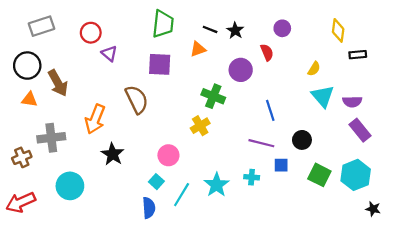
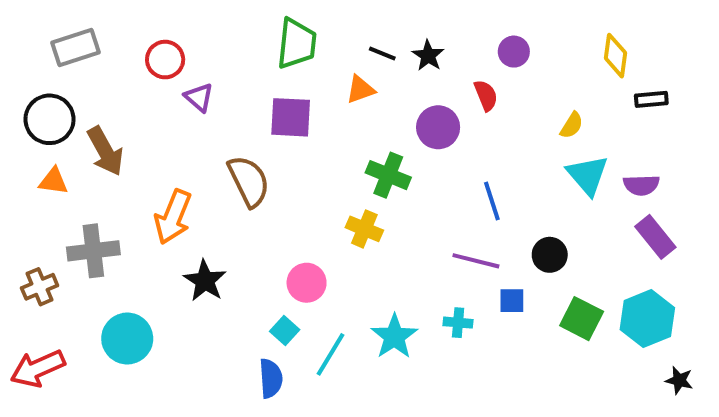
yellow cross: (200, 126) -> (364, 229), turned -36

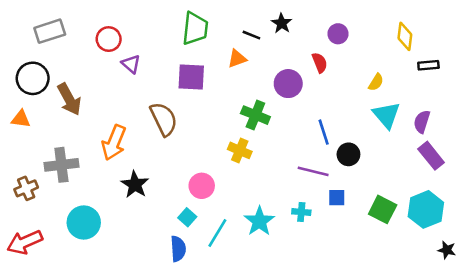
black star: (428, 56) -> (282, 23), moved
orange triangle: (54, 181) -> (21, 119), moved
purple semicircle: (641, 185) -> (422, 122), turned 110
black circle: (550, 255) -> (348, 154), moved

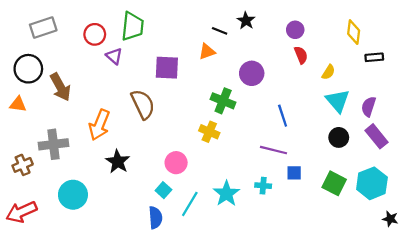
green trapezoid: (195, 29) -> (133, 26), moved
red semicircle: (320, 63) -> (301, 55), moved
black circle: (348, 154) -> (339, 137), moved

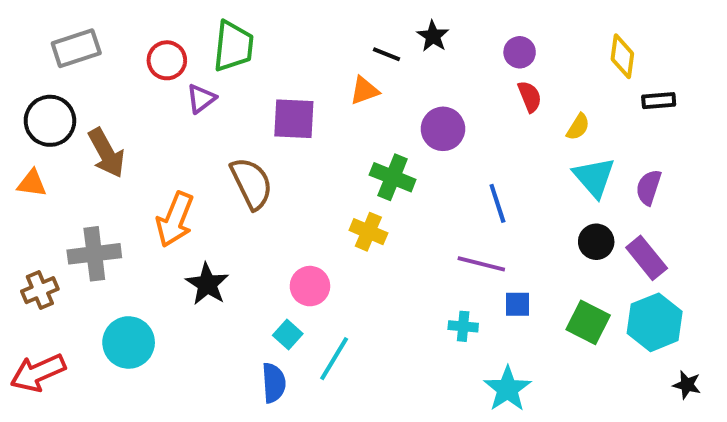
purple triangle: (114, 56) -> (201, 99), turned 42
purple rectangle: (377, 136) -> (647, 258), moved
cyan star: (226, 194) -> (507, 389), moved

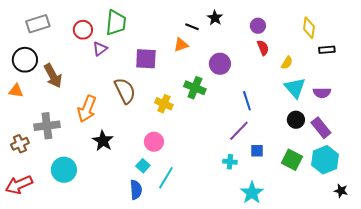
purple semicircle: (649, 187) -> (322, 93), turned -108
yellow cross: (368, 232) -> (164, 104), moved
purple line: (481, 264) -> (239, 131), turned -60

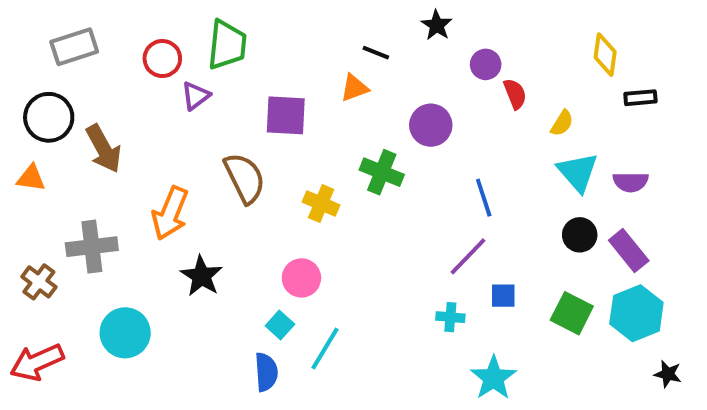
black star: (215, 18) -> (437, 25), moved
purple circle: (258, 26) -> (486, 64), moved
brown cross: (20, 144) -> (39, 282), turned -30

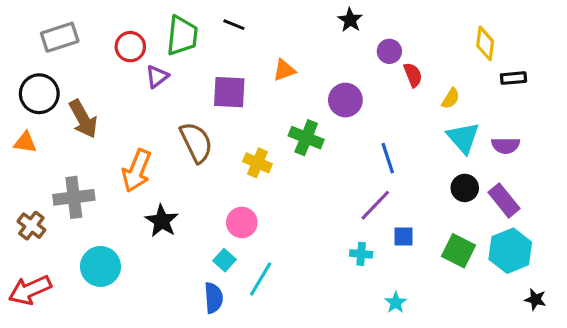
black line: (376, 53) -> (234, 25), moved
cyan star: (493, 378) -> (396, 303), size x0.6

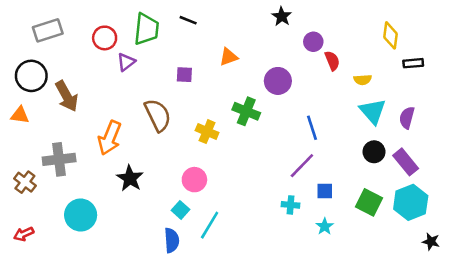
purple square: (229, 92) -> (184, 75), size x0.6
yellow semicircle: (451, 98) -> (363, 80), turned 54
purple semicircle: (506, 146) -> (407, 118), turned 105
red arrow: (30, 290) -> (24, 234), size x0.6
cyan star: (396, 303) -> (325, 226), moved

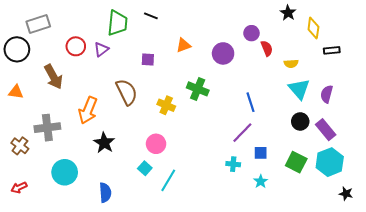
black star: (282, 16) -> (288, 13), moved
red circle: (105, 38) -> (76, 46), moved
black circle: (31, 76) -> (17, 49), moved
purple circle: (278, 81) -> (223, 53), moved
blue semicircle: (172, 240) -> (105, 193), moved

